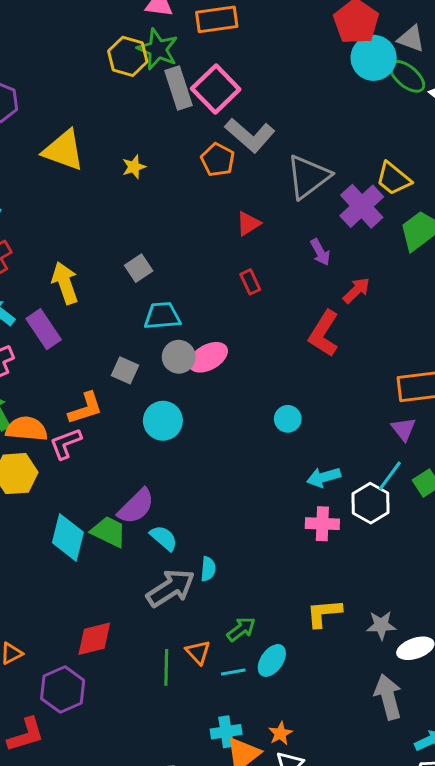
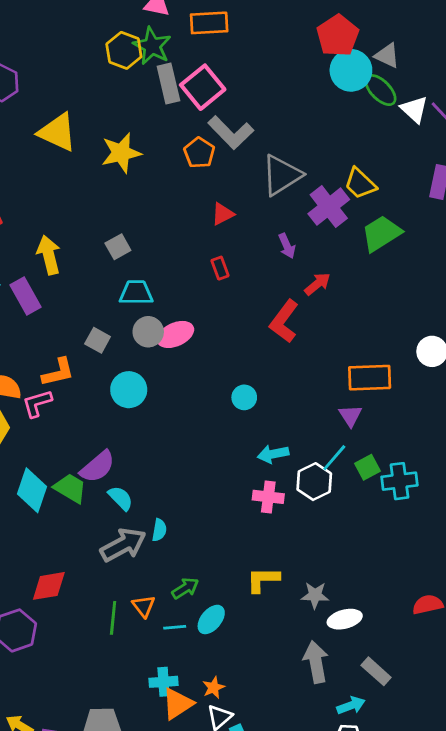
yellow star: (134, 167) -> (121, 153), size x1.8

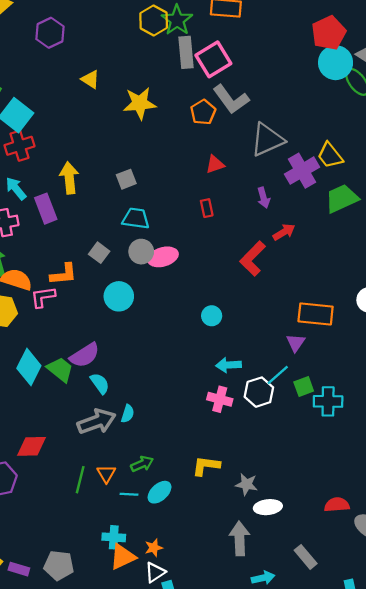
yellow triangle: (58, 132) -> (90, 79), size x0.6
gray rectangle: (376, 671) -> (306, 557), moved

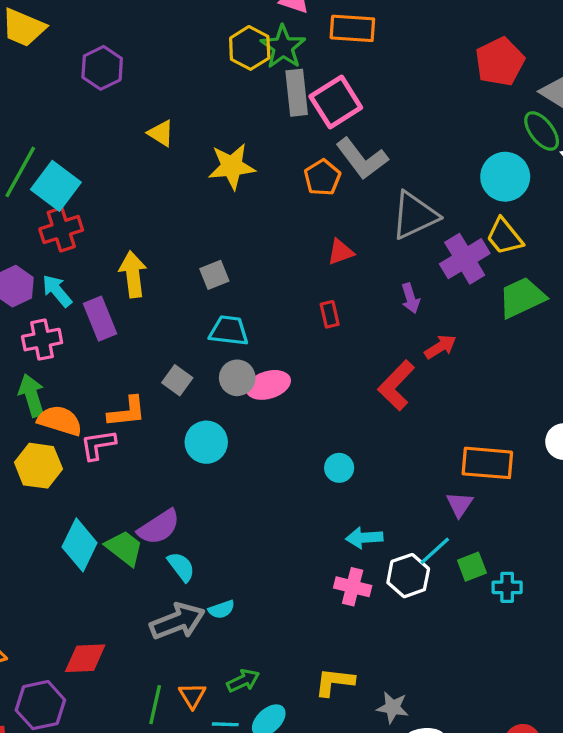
cyan circle: (336, 63) -> (505, 177), moved
cyan cross: (328, 401) -> (507, 587), size x0.7
cyan semicircle: (128, 414) -> (221, 609), turned 54

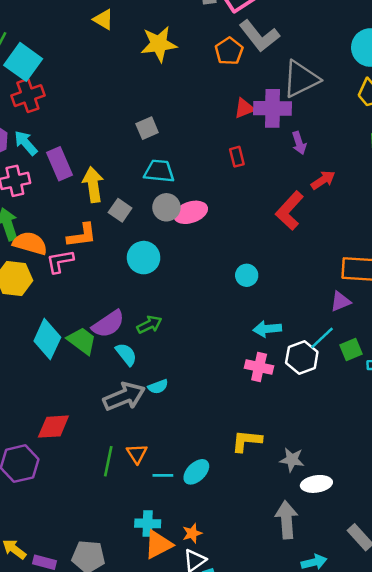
purple cross: (465, 259) -> (273, 108), moved, turned 33
yellow arrow: (133, 274) -> (93, 185), moved
purple triangle: (460, 504) -> (340, 302), turned 35
green arrow: (243, 681) -> (149, 325), moved

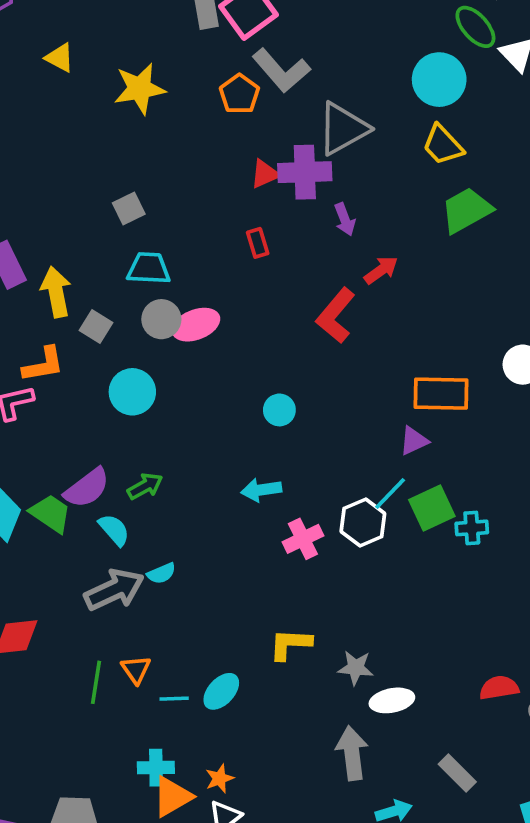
cyan arrow: (267, 329) -> (261, 490), moved
green square: (351, 350) -> (432, 508), size x1.4
pink cross: (259, 367) -> (303, 539), turned -36

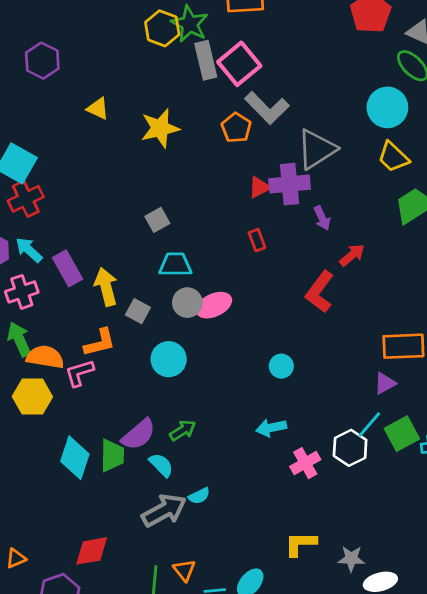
green trapezoid: (51, 513) -> (112, 455), turned 60

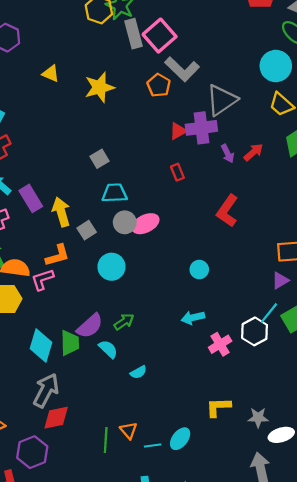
red arrow: (352, 255) -> (253, 152), moved
gray square: (138, 311) -> (87, 230), turned 30
gray arrow: (164, 510) -> (46, 390), moved, turned -32

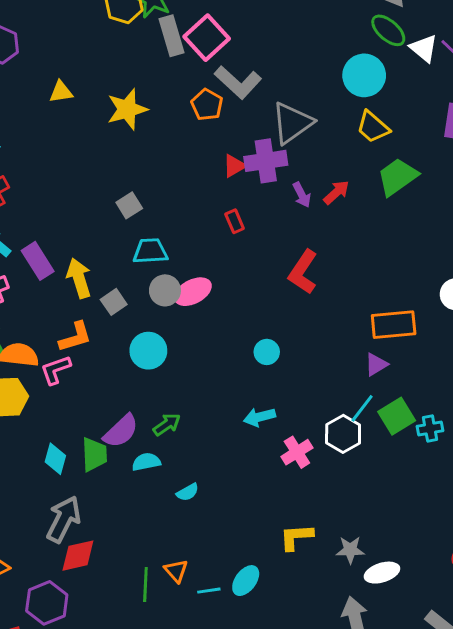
yellow triangle: (51, 74) -> (61, 92), turned -30
cyan diamond: (41, 346) -> (55, 459), size x0.7
cyan semicircle: (108, 349) -> (146, 462), turned -54

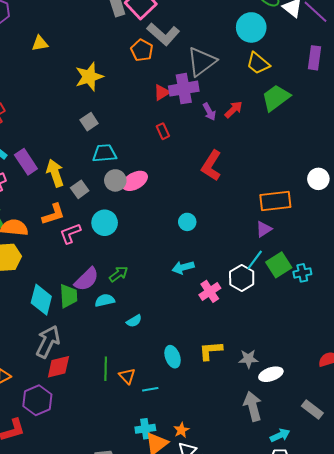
yellow star: (127, 109) -> (89, 77), moved
pink L-shape: (56, 370) -> (70, 233), moved
cyan diamond: (55, 459) -> (41, 300), size x1.4
cyan ellipse: (246, 581) -> (173, 357), moved, turned -55
green line: (145, 584) -> (106, 369), moved

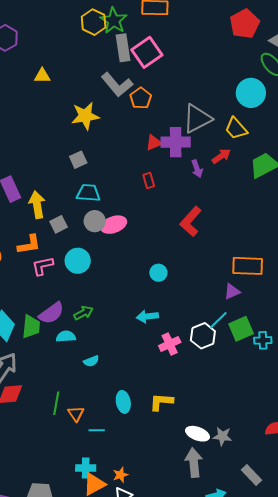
gray L-shape: (163, 34) -> (117, 85), moved
yellow trapezoid: (258, 63) -> (236, 129), moved
red arrow: (234, 109) -> (221, 156), moved
gray star: (248, 359) -> (222, 436), moved
white ellipse: (271, 374) -> (198, 434), moved, turned 30

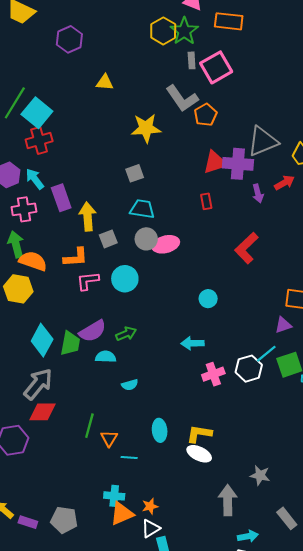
gray rectangle: (123, 48) -> (192, 60), size x0.6
red triangle: (154, 143) -> (215, 162), size x1.4
white ellipse: (198, 434) -> (199, 454), moved

